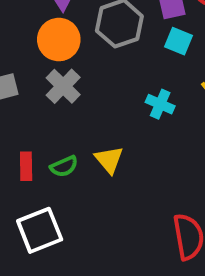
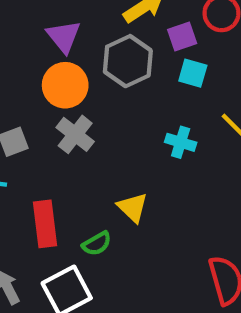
red rectangle: (26, 166) -> (45, 224), size x1.5
green semicircle: (64, 166) -> (97, 244), moved

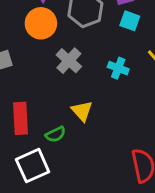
gray cross: (75, 134) -> (69, 61), moved

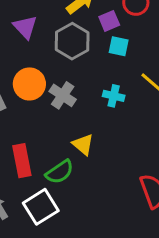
orange circle: (41, 23) -> (29, 84), moved
green semicircle: (56, 134) -> (60, 172), size x1.4

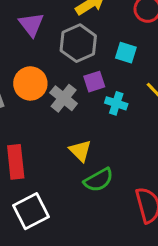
purple square: (109, 21) -> (94, 82), moved
green semicircle: (60, 172) -> (99, 180), moved

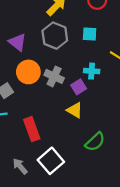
purple triangle: (31, 24) -> (17, 42), moved
purple square: (94, 82) -> (79, 87), moved
green semicircle: (99, 180) -> (95, 142), moved

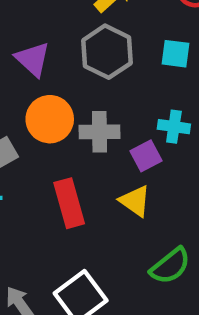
gray cross: (54, 76) -> (99, 132), turned -30
red rectangle: (32, 129) -> (69, 203), moved

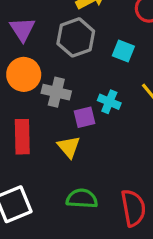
green semicircle: (170, 266) -> (82, 199), turned -152

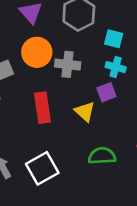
cyan square: (123, 51) -> (114, 39), moved
purple square: (85, 117) -> (106, 92), moved

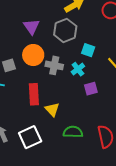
cyan cross: (116, 67) -> (78, 69), moved, turned 32
purple square: (106, 92) -> (91, 89), moved
yellow triangle: (85, 112) -> (52, 109), moved

